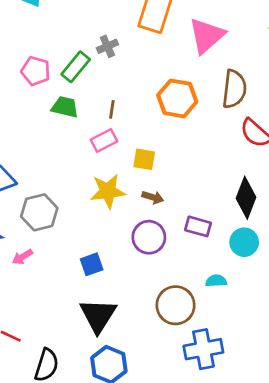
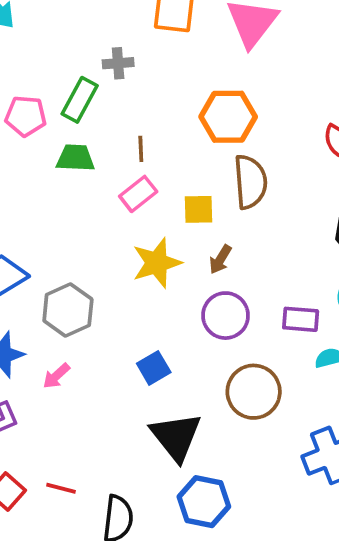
gray cross: (107, 46) -> (118, 63), turned 30
brown semicircle: (234, 89) -> (250, 182), moved
brown arrow: (153, 197) -> (220, 259), turned 115
purple rectangle: (198, 226) -> (301, 319), moved
brown circle: (176, 305) -> (254, 392), moved

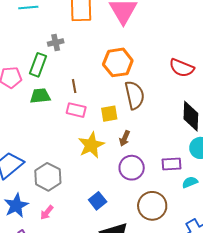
pink rectangle: (138, 194) -> (76, 110), turned 60

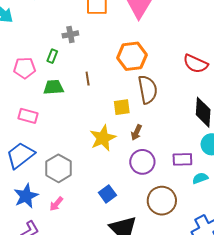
green rectangle: (38, 65) -> (52, 56), size x0.6
pink rectangle: (76, 110) -> (28, 116), moved

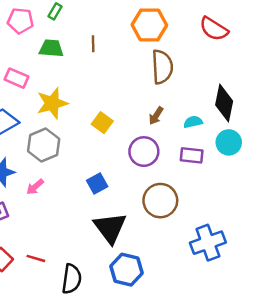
red semicircle: (196, 64) -> (214, 29), moved
yellow square: (122, 107) -> (102, 123), moved, turned 36
brown arrow: (136, 132) -> (156, 116), moved
yellow star: (103, 138) -> (52, 103), moved
cyan semicircle: (200, 178) -> (193, 122), moved

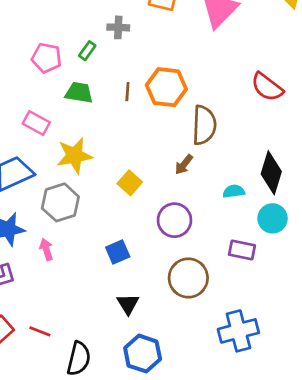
orange hexagon: (149, 25) -> (166, 87), moved
brown arrow: (156, 116) -> (184, 165), moved
purple rectangle: (192, 155) -> (242, 250), moved
pink arrow: (35, 187) -> (46, 249), turned 108
black triangle: (110, 228) -> (128, 304), size x0.6

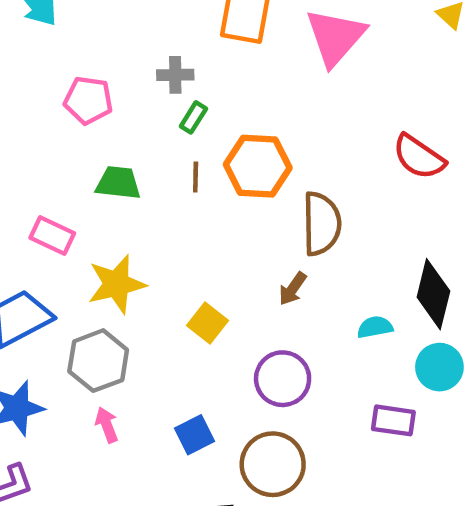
green rectangle: (87, 51) -> (193, 117), moved
pink pentagon: (47, 58) -> (88, 100), moved
pink arrow: (46, 249) -> (107, 425), moved
brown circle: (188, 278) -> (273, 464), moved

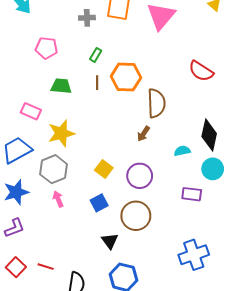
gray cross: (175, 75) -> (87, 18), moved
yellow square: (208, 323) -> (104, 169), moved

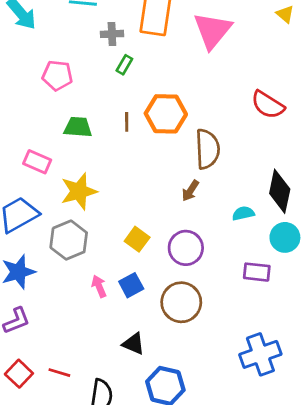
green rectangle: (96, 55) -> (124, 65), moved
pink arrow: (58, 199) -> (99, 286), moved
black triangle: (110, 241) -> (134, 344), moved, turned -30

